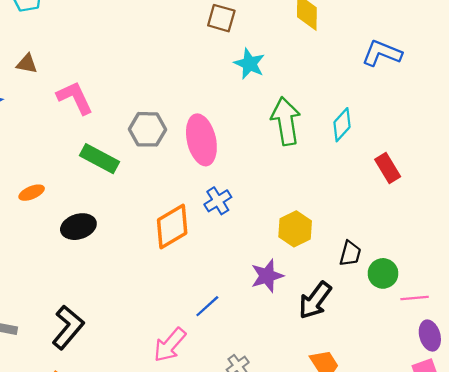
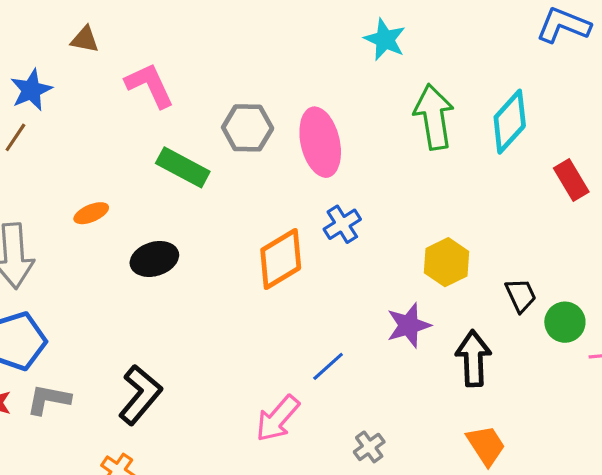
cyan diamond: (342, 125) -> (510, 122), size x1.4
black trapezoid: (350, 254) -> (521, 295), turned -40
black arrow: (315, 300) -> (473, 358), turned 141

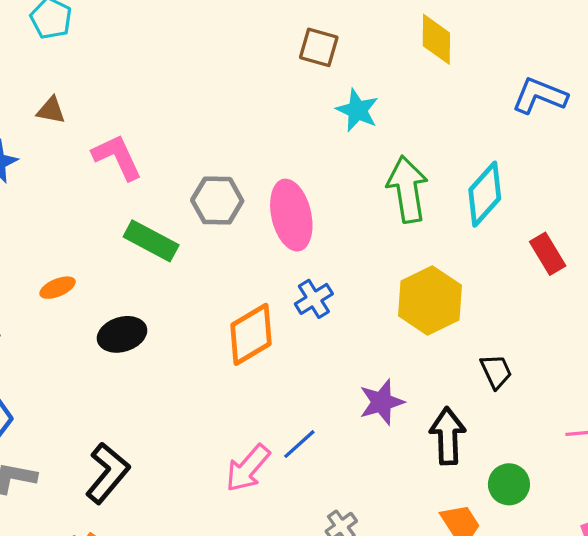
yellow hexagon: (447, 262) -> (430, 301), moved, size x1.4
green circle: (565, 322) -> (509, 484), moved
pink arrow: (278, 418) -> (248, 468), moved

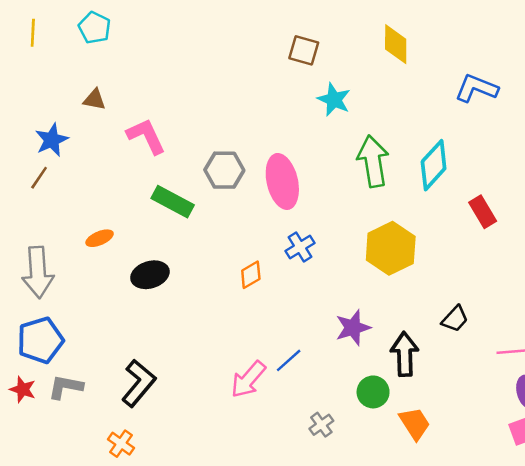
orange diamond: (251, 334) -> (251, 275), size x0.6
black trapezoid: (496, 371) -> (455, 319), moved, turned 68
green circle: (509, 484) -> (373, 392), moved

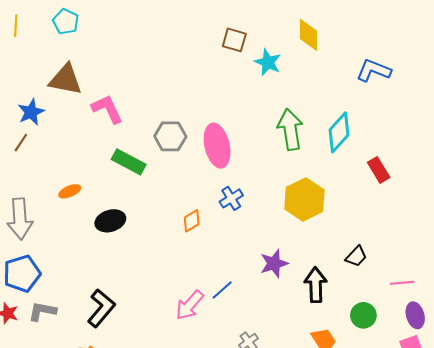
brown triangle: (95, 100) -> (66, 80), size x1.8
cyan star: (334, 100) -> (268, 62), moved
green circle: (373, 392) -> (363, 315), moved

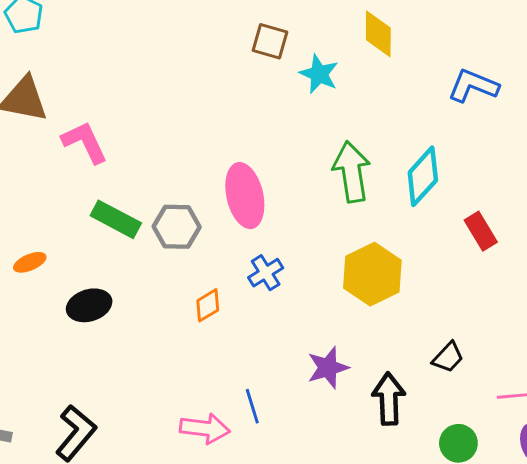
gray hexagon: (170, 136) -> (177, 227), moved
blue line: (222, 290) -> (252, 406), turned -65
pink arrow: (190, 305) -> (205, 428), turned -124

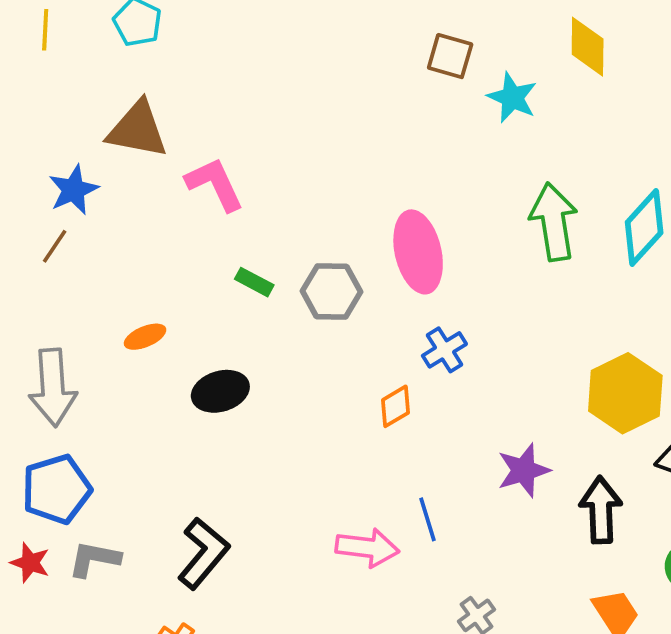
green rectangle: (116, 219) -> (254, 282), size x0.6
yellow hexagon: (372, 274) -> (625, 393), moved
orange diamond: (208, 305) -> (396, 406), moved

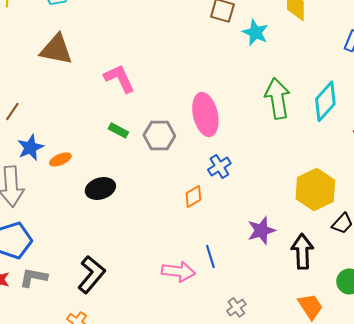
pink L-shape: (215, 184) -> (119, 78), moved
blue star: (73, 190) -> (30, 147), moved

